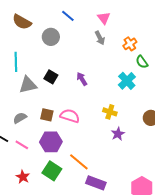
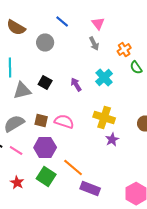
cyan cross: (127, 81) -> (104, 78), moved
yellow cross: (110, 112) -> (104, 118), size x1.5
gray semicircle: (20, 118) -> (14, 124), size x1.5

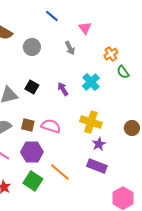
blue line: (62, 22) -> (52, 16), moved
gray arrow: (94, 44) -> (70, 48), moved
purple rectangle: (90, 188) -> (97, 166), moved

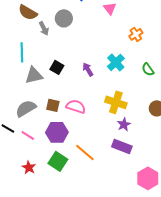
gray circle: (32, 47) -> (64, 18), moved
gray arrow: (70, 48) -> (44, 28), moved
green semicircle: (123, 72) -> (148, 69), moved

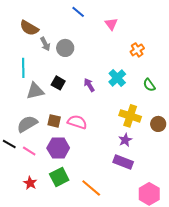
gray circle: (64, 18) -> (65, 48), moved
yellow cross: (116, 102) -> (130, 116), moved
orange line: (85, 152) -> (91, 188), moved
green square: (58, 161) -> (59, 177), turned 30

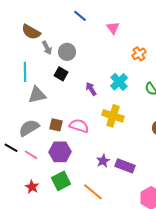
black square: (58, 83) -> (61, 74), moved
yellow cross: (130, 116) -> (113, 116), moved
purple star: (125, 140) -> (103, 161), moved

